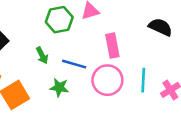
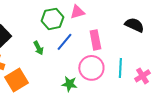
blue line: (74, 64) -> (64, 42), moved, turned -66
green star: (59, 88) -> (69, 84), moved

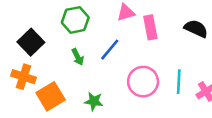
green hexagon: (52, 19) -> (75, 20), moved
pink rectangle: (95, 40) -> (150, 27), moved
green star: (69, 84) -> (94, 101), moved

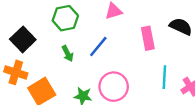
pink rectangle: (150, 27) -> (148, 38), moved
pink circle: (143, 82) -> (114, 87), moved

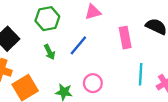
pink circle: (114, 87) -> (93, 83), size x0.7

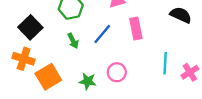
pink rectangle: (125, 38) -> (136, 28), moved

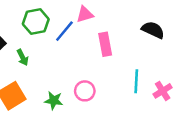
blue line: (102, 34) -> (64, 31), moved
green arrow: (73, 41) -> (23, 57), moved

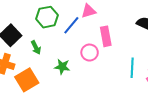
pink circle: (85, 91) -> (90, 53), moved
green star: (54, 100) -> (62, 67), moved

